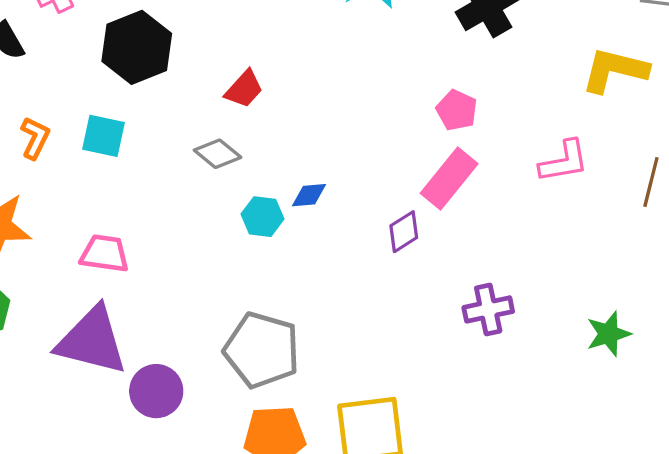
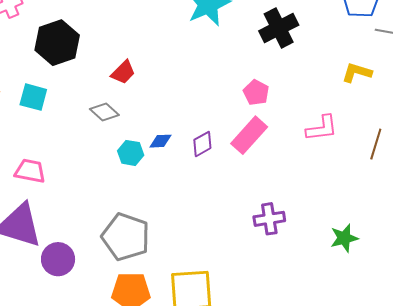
yellow L-shape: (615, 70) -> (357, 73), size x0.7
purple diamond: (404, 232) -> (202, 144), moved

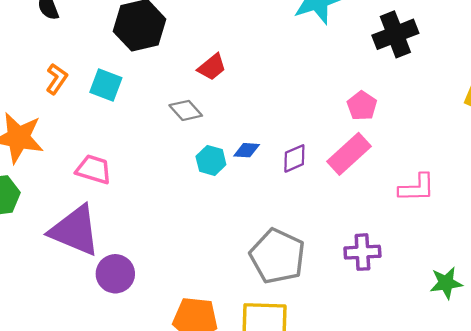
pink L-shape: (322, 128) -> (417, 188), moved
gray pentagon: (126, 237) -> (277, 256), moved

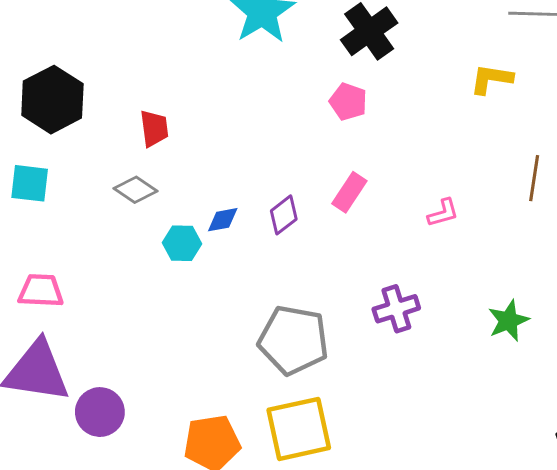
red trapezoid: (212, 67) -> (154, 128), turned -44
pink pentagon: (362, 106) -> (348, 102), moved
pink rectangle: (349, 154) -> (349, 192), size x0.7
pink L-shape: (417, 188) -> (443, 213), size x0.7

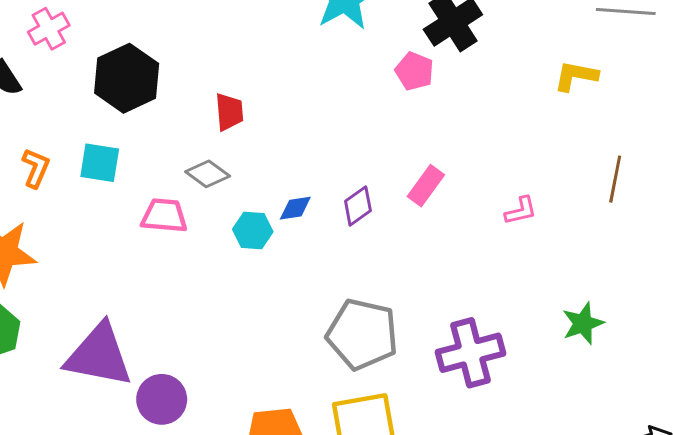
pink pentagon: (348, 102) -> (414, 71), moved
pink trapezoid: (41, 291) -> (164, 216), moved
purple cross: (396, 309) -> (471, 353), moved, size x1.4

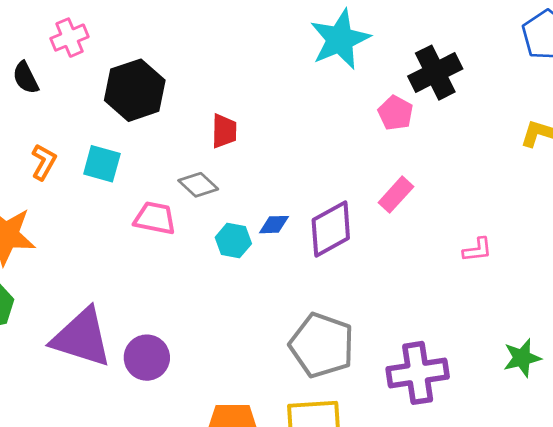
pink rectangle: (426, 186) -> (396, 195), moved
purple diamond: (358, 206) -> (331, 229), size x1.6
purple circle: (162, 399) -> (147, 358), moved

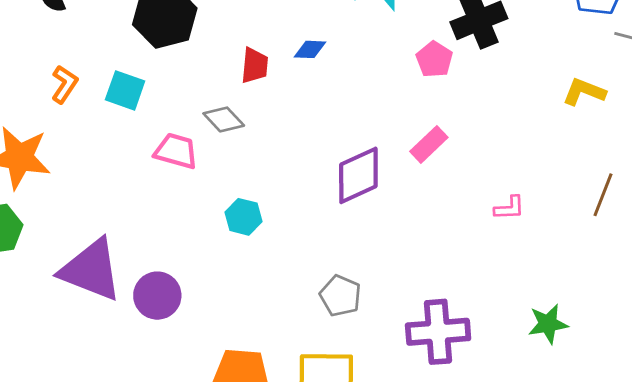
blue diamond: (274, 225) -> (310, 49), moved
cyan hexagon: (233, 241) -> (243, 217), moved
gray pentagon: (322, 345) -> (340, 296), size x0.6

